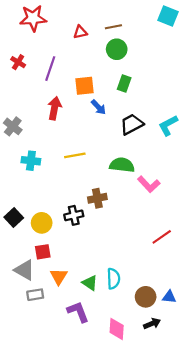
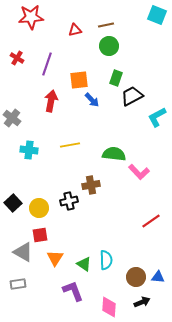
black trapezoid: (132, 124) -> (132, 96), moved
gray rectangle: (35, 295) -> (18, 284), moved

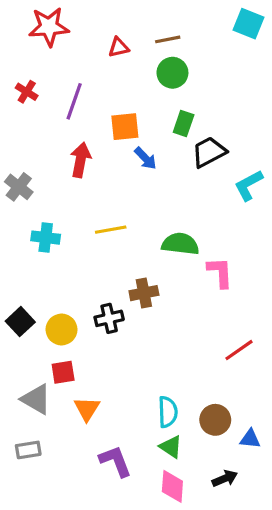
pink L-shape: (139, 172) -> (220, 272), turned -140
green triangle: (84, 264) -> (171, 447), moved
brown circle: (136, 277) -> (215, 420), moved

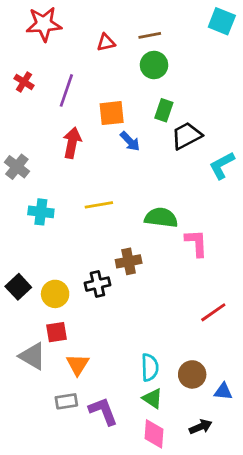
gray rectangle: (28, 450) -> (66, 401), moved

